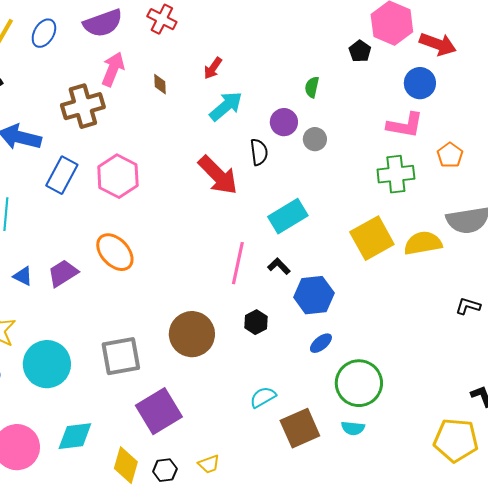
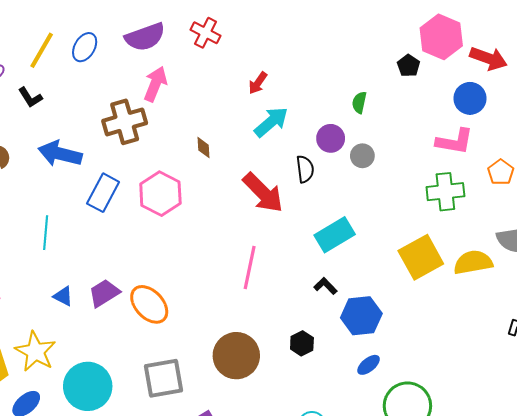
brown diamond: (160, 84) -> (204, 148), moved
orange ellipse: (115, 252) -> (149, 304), moved
pink line: (238, 263) -> (250, 267), moved

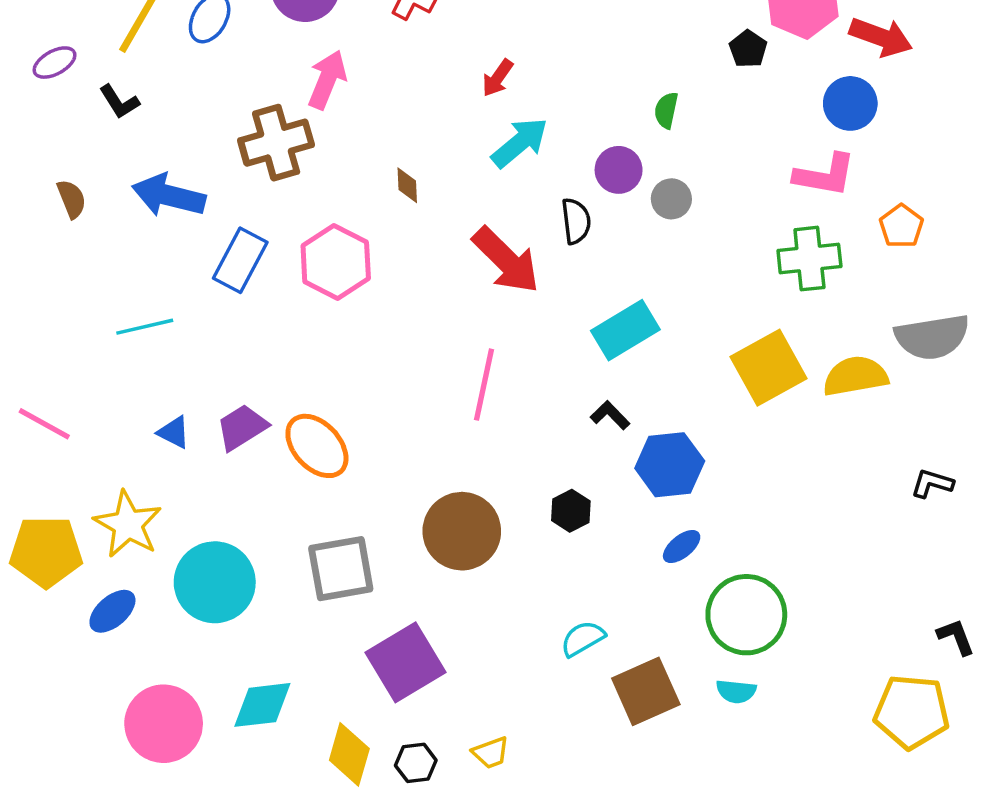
cyan line: (46, 233) -> (145, 327), turned 72

